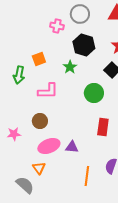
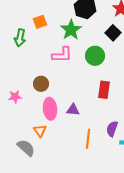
green star: (70, 67) -> (71, 30), size x1.5
pink L-shape: (48, 91) -> (62, 55), moved
pink ellipse: (49, 146) -> (50, 109), turned -75

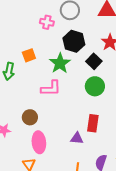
black square: (113, 33) -> (94, 61), moved
green circle: (95, 56) -> (95, 86), moved
purple triangle: (73, 110) -> (77, 138), moved

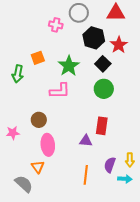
black hexagon: (74, 41) -> (94, 38), moved

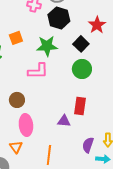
black hexagon: (94, 38) -> (59, 18), moved
green star: (69, 66) -> (47, 46), turned 30
orange line: (86, 175) -> (49, 155), moved

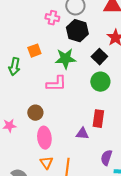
orange triangle: (16, 147) -> (46, 163), moved

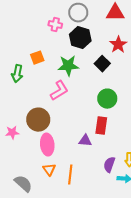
green circle: (100, 82) -> (107, 99), moved
pink L-shape: (56, 84) -> (59, 91), turned -30
brown circle: (35, 113) -> (38, 120), size x1.5

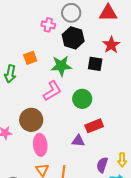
black square: (102, 64) -> (95, 64), turned -35
green circle: (107, 99) -> (82, 99), moved
red rectangle: (101, 126) -> (94, 126), turned 60

